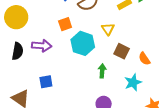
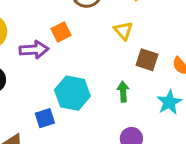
cyan hexagon: (83, 43) -> (72, 93), moved
purple arrow: (42, 46) -> (34, 50), moved

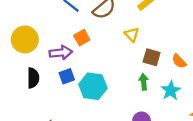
green arrow: (123, 92) -> (144, 82), moved
blue square: (45, 118) -> (67, 76), moved

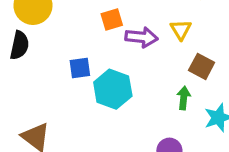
purple arrow: (61, 53) -> (142, 37), moved
black semicircle: (33, 78) -> (20, 45), moved

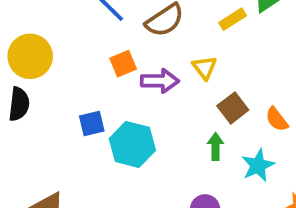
brown square: (202, 66) -> (233, 108), turned 30

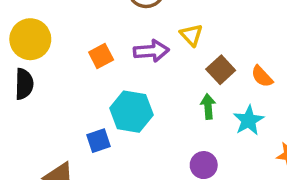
orange square: (123, 64) -> (101, 56), moved
blue square: (92, 124) -> (98, 141), moved

